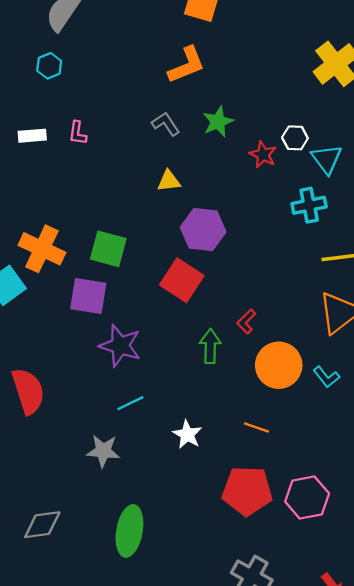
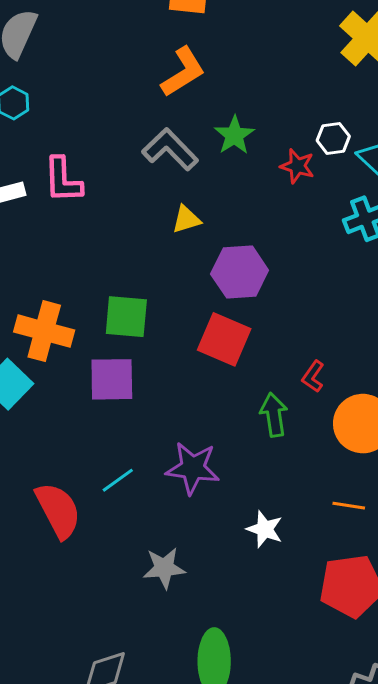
gray L-shape: (166, 124) -> (170, 149), size x1.5
pink L-shape: (77, 133) -> (63, 180), size x1.6
purple star: (120, 346) -> (193, 468), moved
cyan line: (130, 403) -> (118, 480), moved

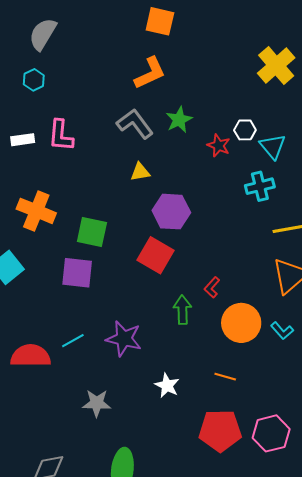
orange cross: (44, 331) -> (36, 211), moved
red semicircle: (58, 510) -> (31, 356), turned -69

